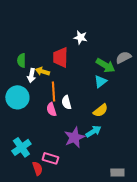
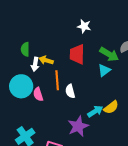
red trapezoid: (60, 57) -> (77, 54), moved
pink semicircle: (51, 109) -> (38, 94), moved
yellow semicircle: (100, 110) -> (111, 107), moved
cyan arrow: (93, 131) -> (95, 111), moved

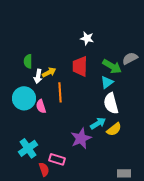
yellow arrow: (46, 60) -> (49, 72), turned 136
white semicircle: (70, 91) -> (111, 103), moved, size x1.5
yellow semicircle: (111, 107) -> (114, 129), moved

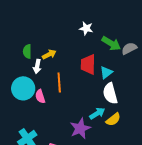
red trapezoid: (80, 66) -> (88, 64), moved
green arrow: (112, 66) -> (111, 43), moved
yellow arrow: (49, 72) -> (49, 54), moved

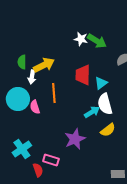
green arrow: (111, 43) -> (97, 41), moved
yellow arrow: (49, 54) -> (44, 65), size x1.5
cyan arrow: (97, 113) -> (92, 112), moved

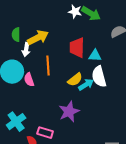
cyan triangle: (101, 83) -> (95, 56), turned 40
yellow semicircle: (108, 130) -> (75, 80), moved

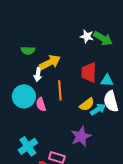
green semicircle: (16, 35) -> (28, 50), moved, turned -88

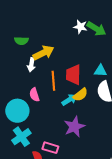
red trapezoid: (89, 72) -> (73, 75), moved
cyan circle: (24, 96) -> (17, 111), moved
cyan arrow: (98, 109) -> (69, 100), moved

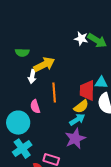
red trapezoid: (73, 75) -> (87, 91), moved
cyan arrow: (69, 100) -> (77, 120), moved

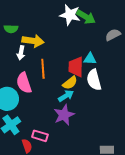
white star: (81, 39) -> (70, 15), size x1.5
yellow arrow: (44, 65) -> (33, 41), turned 35
pink semicircle: (35, 107) -> (24, 83), size x1.5

